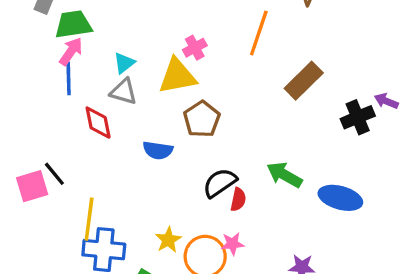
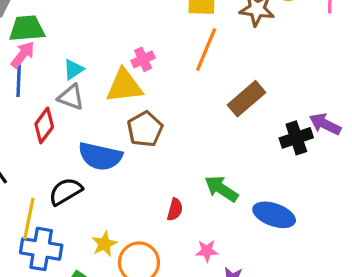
purple arrow: (386, 101) -> (325, 124), size x1.4
red diamond: (98, 123) -> (44, 125), turned 44
blue semicircle: (158, 150) -> (100, 156), size x1.5
black semicircle: (220, 183) -> (66, 191), moved
pink star: (232, 244) -> (207, 251), moved

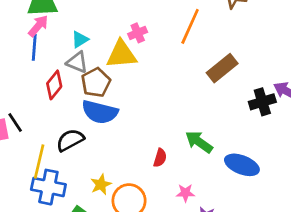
brown pentagon: (145, 129) -> (96, 82), moved

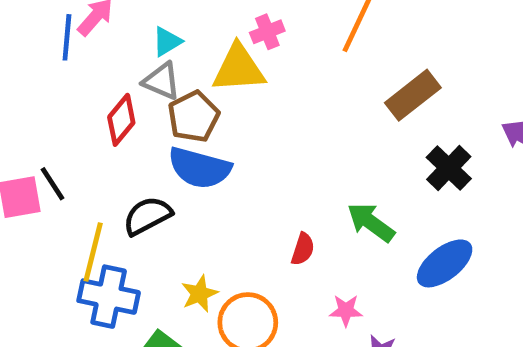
blue line: (34, 47) -> (67, 37), moved
black cross: (262, 102) -> (449, 168), moved, turned -30
blue ellipse: (242, 165) -> (445, 263), turned -60

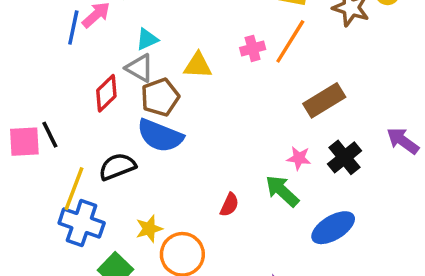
pink cross: (267, 32) -> (253, 48), moved
yellow triangle: (239, 69) -> (198, 65), size x0.7
pink star: (346, 310) -> (299, 158), moved

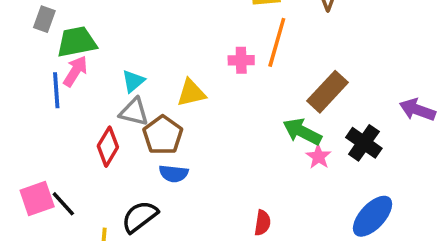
pink cross: (253, 48) -> (241, 60), turned 30
blue semicircle: (160, 136) -> (174, 174), size x0.6
pink square: (24, 142) -> (37, 198), moved
pink star: (299, 158) -> (319, 157), turned -30
green arrow: (282, 191) -> (302, 132), moved

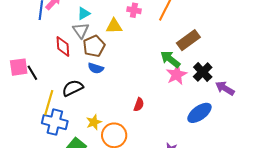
pink cross: (241, 60) -> (134, 10), moved
purple arrow: (417, 110) -> (225, 88), moved
gray triangle: (134, 112) -> (81, 30), turned 30
red diamond: (108, 147) -> (63, 46), turned -45
pink star: (319, 157) -> (177, 75), size x1.5

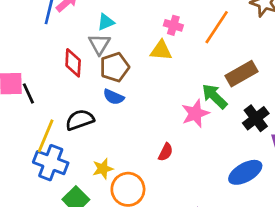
yellow triangle: (114, 26) -> (161, 50), moved
pink star: (177, 75) -> (195, 113), moved

